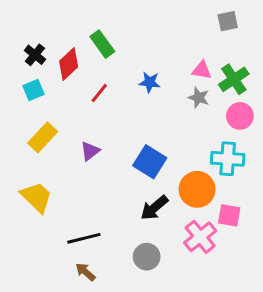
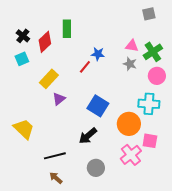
green rectangle: (102, 44) -> (67, 29), turned 36
red line: (99, 93) -> (85, 67), moved
yellow rectangle: (43, 137) -> (49, 79), moved
black arrow: (154, 208) -> (88, 136), moved

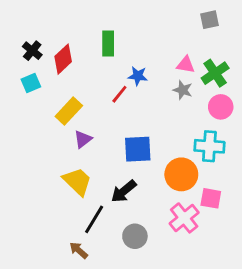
green rectangle: (67, 29) -> (108, 44), moved
blue square: (98, 106) -> (138, 149), turned -35
yellow trapezoid: (24, 129) -> (77, 181), moved
black line: (55, 156) -> (94, 219), moved, turned -45

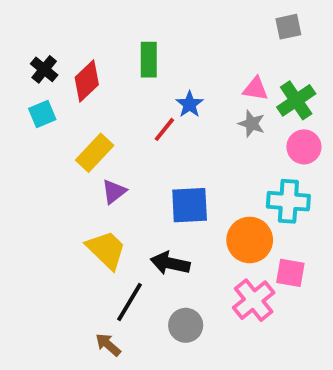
blue star: (138, 76) -> (190, 104), turned 30
black arrow: (124, 191) -> (170, 263), turned 52

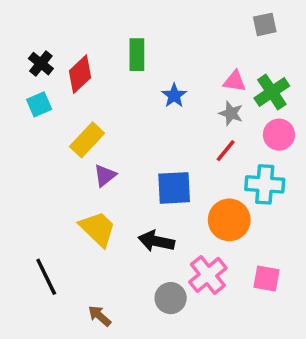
red line: (164, 129) -> (226, 151), moved
pink square: (290, 273) -> (267, 279), moved
pink cross: (254, 300) -> (208, 275), moved
black line: (129, 302) -> (46, 277), moved, turned -57

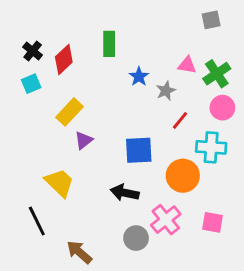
gray star: (231, 113) -> (166, 91), moved, turned 30
yellow trapezoid: (98, 229) -> (60, 183), moved
brown arrow: (100, 316) -> (79, 252), size x1.4

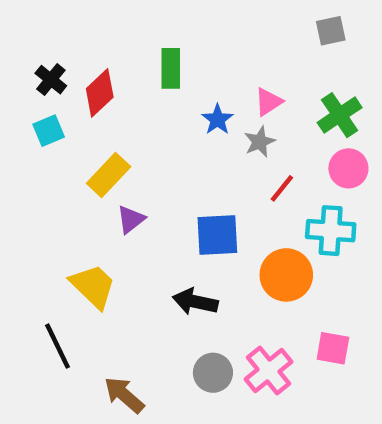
pink triangle: (187, 65) -> (268, 102), moved, turned -42
pink cross: (166, 220) -> (268, 370), moved

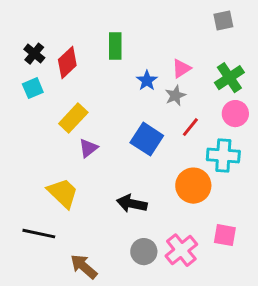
blue square: (217, 235) -> (147, 139), moved, turned 36
black line: (57, 346) -> (39, 234), turned -52

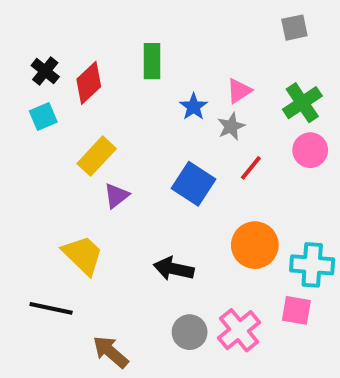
cyan cross: (223, 156) -> (312, 265), moved

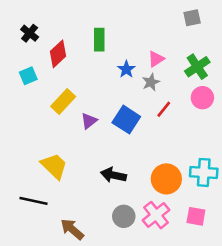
black cross: (45, 71) -> (30, 33), moved
purple triangle: (116, 196) -> (89, 121), moved
orange circle: (255, 245) -> (166, 179), moved
pink square: (296, 310) -> (196, 216), moved

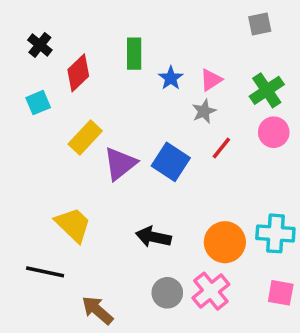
blue star: (126, 69) -> (171, 78), moved
purple triangle: (89, 121) -> (120, 164), size x1.5
pink square: (196, 216) -> (281, 293), moved

